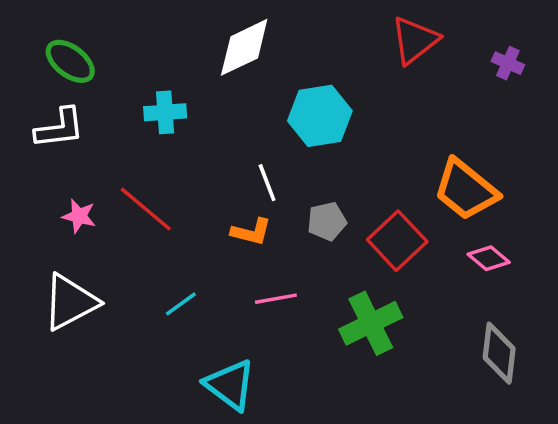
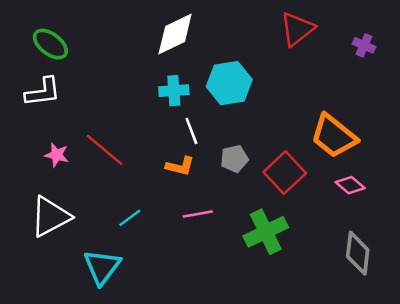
cyan cross: (165, 112) -> (174, 91), moved
cyan triangle: (230, 385) -> (102, 267), moved, turned 30

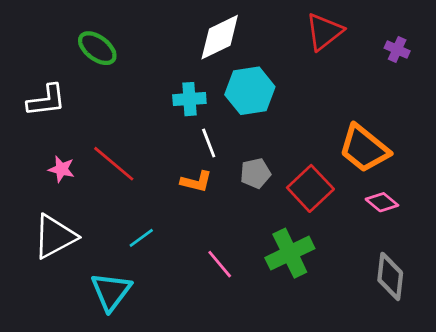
white diamond: (175, 34) -> (220, 37), moved
green ellipse: (50, 44) -> (97, 48), moved
pink line: (198, 214) -> (220, 264), moved, turned 60

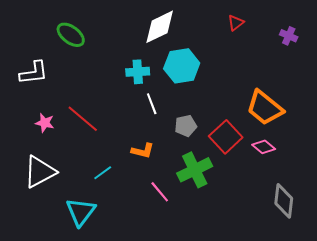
red triangle: (324, 32) -> (236, 23), size x0.6
orange L-shape: (196, 182) -> (143, 151), moved
pink diamond: (382, 202) -> (264, 147), moved
green cross: (290, 253) -> (195, 170), moved

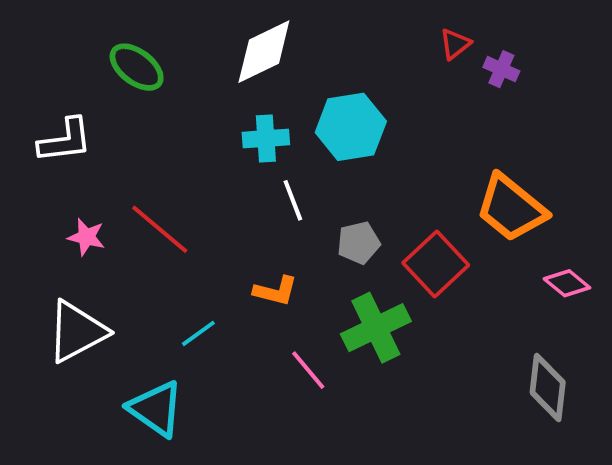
white diamond: (160, 27) -> (264, 52), moved
purple cross: (289, 36) -> (501, 69), moved
pink diamond: (264, 147) -> (567, 283), moved
cyan triangle: (81, 212) -> (156, 409), turned -32

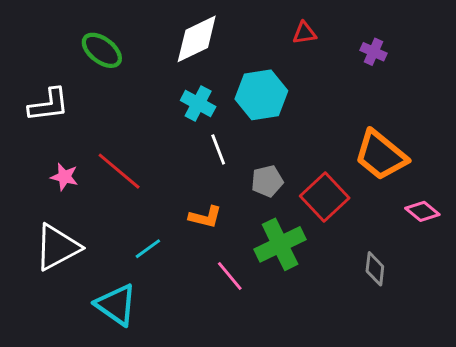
red triangle: (455, 44) -> (304, 33), moved, turned 30
cyan cross: (266, 139) -> (198, 103), turned 32
gray diamond: (548, 387) -> (375, 269), moved, size x0.7

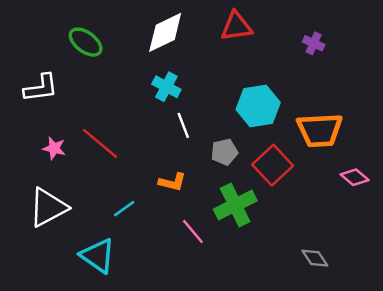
red triangle: (304, 33) -> (236, 26), moved, size x1.6
cyan hexagon: (261, 95) -> (258, 106), moved
orange trapezoid: (381, 155) -> (320, 130), turned -42
gray diamond: (375, 269) -> (315, 258), moved, turned -40

